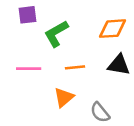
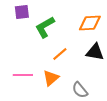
orange line: (75, 67) -> (60, 54), turned -35
pink line: (29, 69) -> (23, 75), moved

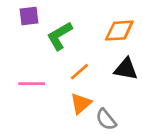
pink line: (23, 75) -> (32, 84), moved
orange triangle: (51, 78) -> (81, 103), moved

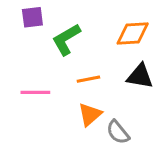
orange line: (79, 72) -> (88, 79), turned 30

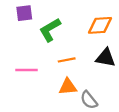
orange triangle: (90, 115) -> (68, 87), turned 36

